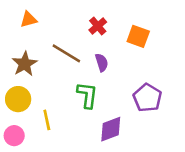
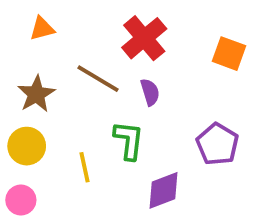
red cross: (98, 26) -> (144, 38), size x1.6
orange square: (138, 36) -> (229, 54), moved
yellow line: (47, 120) -> (84, 167), moved

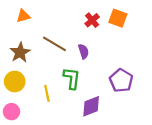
red cross: (144, 38) -> (92, 20), moved, size x0.6
orange square: (229, 54) -> (118, 18), moved

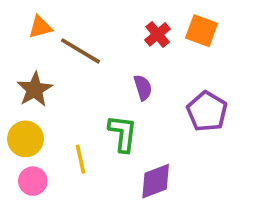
brown line: (54, 44) -> (80, 51), moved
purple pentagon: (121, 80) -> (207, 111), moved
pink circle: (11, 112) -> (33, 181), moved

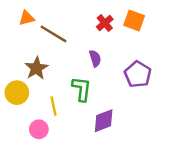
brown star: (35, 89) -> (36, 68), moved
pink circle: (33, 181) -> (39, 129), moved

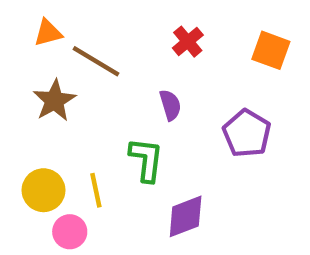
orange square: (134, 21) -> (271, 50), moved
brown star: (36, 68) -> (54, 101), moved
yellow circle: (17, 93) -> (44, 190), moved

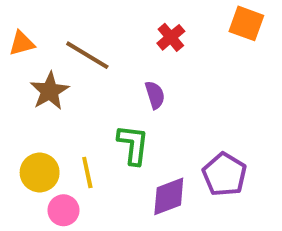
orange triangle: (48, 33) -> (22, 43), moved
orange square: (271, 50) -> (246, 23), moved
purple pentagon: (247, 133) -> (224, 175), moved

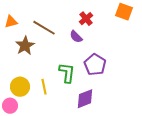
purple semicircle: (155, 95) -> (76, 37), moved, turned 152
purple pentagon: (224, 175) -> (95, 65), moved
pink circle: (63, 210) -> (10, 106), moved

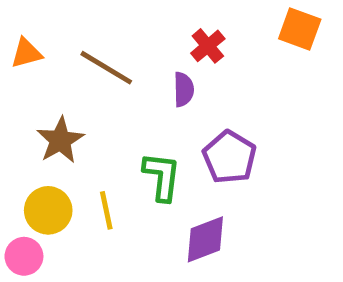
purple semicircle: (76, 37) -> (184, 89), turned -136
brown star: (25, 46) -> (60, 140), moved

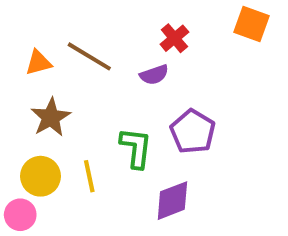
orange triangle: (26, 53) -> (38, 63), moved
purple semicircle: (184, 89) -> (154, 75), turned 72

